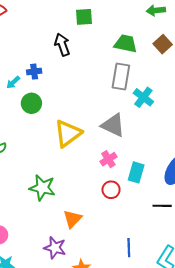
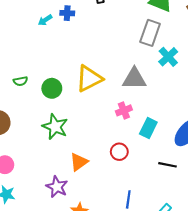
green circle: (31, 103) -> (52, 88), moved
gray triangle: (113, 125) -> (134, 79), turned -35
red circle: (111, 190) -> (119, 152), moved

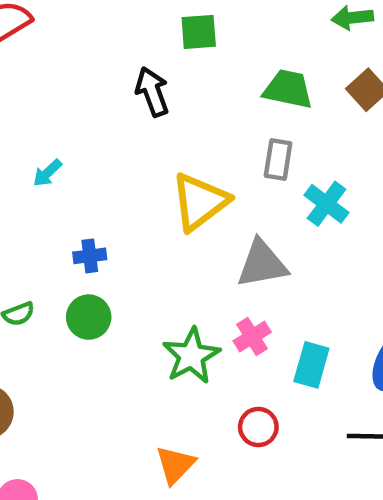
blue cross: (67, 13) -> (90, 256), moved
gray rectangle: (150, 33) -> (278, 159), size x0.7
yellow triangle: (89, 79) -> (200, 202), moved
green star: (55, 127) -> (191, 356), moved, turned 30

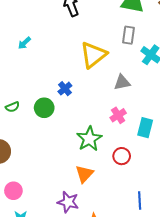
blue cross: (90, 256) -> (65, 89), moved, turned -32
gray triangle: (262, 264) -> (122, 82), size x0.7
green star: (191, 356) -> (89, 139), moved

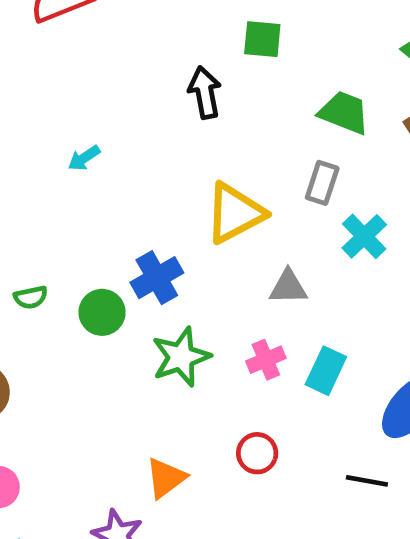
blue cross: (65, 89) -> (157, 278), size x1.5
cyan rectangle: (145, 128) -> (326, 371), moved
green star: (89, 139) -> (181, 357), moved

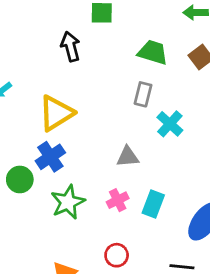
yellow triangle: (235, 213) -> (56, 113), moved

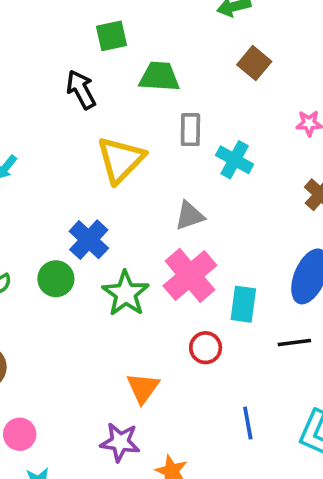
green trapezoid: (153, 52) -> (159, 77), moved
yellow triangle: (56, 113) -> (121, 160), moved
pink cross: (118, 200) -> (190, 275), size x1.8
cyan rectangle: (153, 204) -> (243, 304), moved

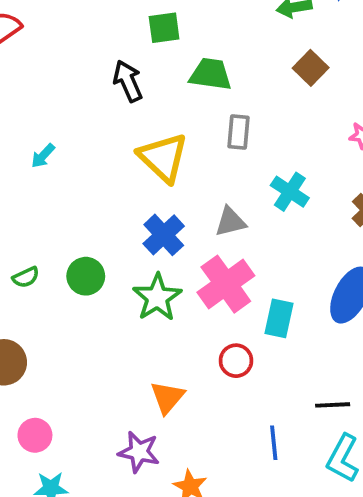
yellow triangle: (121, 160) -> (163, 158), turned -36
cyan cross: (235, 160) -> (290, 192), moved
blue cross: (89, 240) -> (164, 235), moved
black line: (294, 343) -> (333, 405), moved

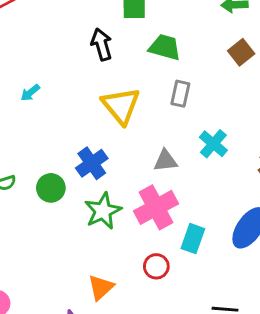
blue cross: (164, 235) -> (92, 163), moved

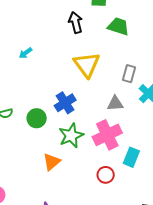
gray rectangle: (180, 94) -> (129, 74), moved
orange triangle: (101, 287) -> (52, 162), moved

